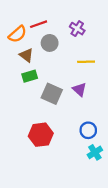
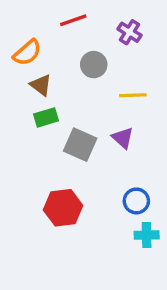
red line: (39, 24) -> (73, 20), moved
purple cross: (77, 29) -> (130, 32), moved
gray circle: (50, 43) -> (94, 65), moved
cyan cross: (95, 152) -> (147, 235), turned 32

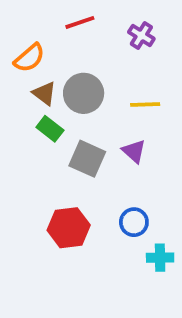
gray circle: (94, 65) -> (84, 93), moved, size x1.4
green rectangle: (46, 117) -> (50, 129), turned 55
blue circle: (136, 201) -> (134, 222), moved

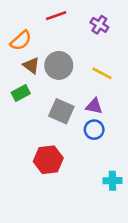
yellow line: (145, 105) -> (102, 73), turned 30
green rectangle: (50, 129) -> (21, 93), moved, turned -66
purple triangle: (134, 151) -> (94, 106), turned -30
blue circle: (134, 222) -> (94, 130), moved

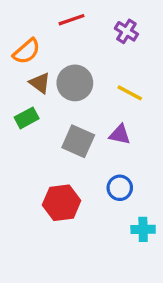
blue circle: (94, 130) -> (120, 188), moved

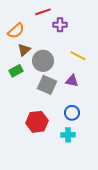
purple cross: (126, 31) -> (60, 25), moved, turned -32
brown triangle: (40, 83) -> (24, 50), turned 40
gray circle: (75, 83) -> (43, 61), moved
cyan cross: (143, 229) -> (68, 135), moved

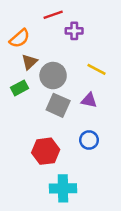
cyan cross: (68, 135) -> (63, 188), moved, size x1.5

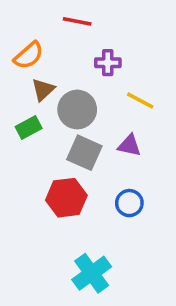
red line: (53, 15) -> (77, 21), turned 30
purple cross: (74, 31) -> (108, 63), moved
red hexagon: (46, 151) -> (66, 198), moved
cyan cross: (63, 188) -> (92, 273), turned -35

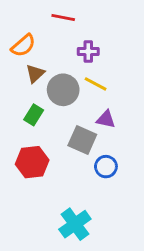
yellow line: (140, 100) -> (96, 84), moved
green rectangle: (29, 127) -> (34, 115), moved, turned -30
gray square: (84, 153) -> (82, 140), moved
red hexagon: (66, 198) -> (32, 162), moved

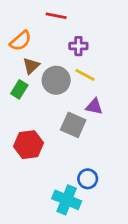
green rectangle: (34, 115) -> (19, 89), moved
blue circle: (106, 167) -> (88, 179), moved
cyan cross: (75, 224) -> (67, 200), turned -32

